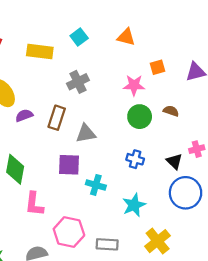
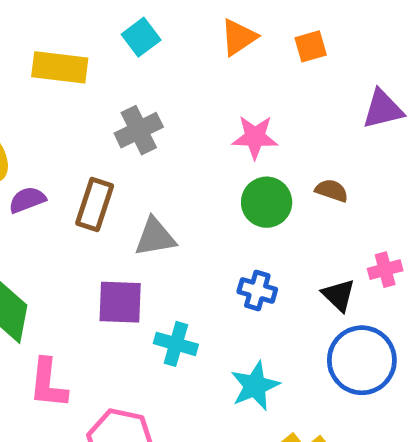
orange triangle: (126, 37) -> (239, 37), turned -48
orange square: (158, 67) -> (311, 46), moved

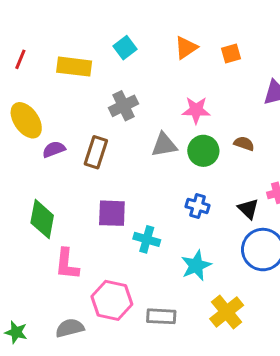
gray triangle: (155, 237) -> (164, 145), moved

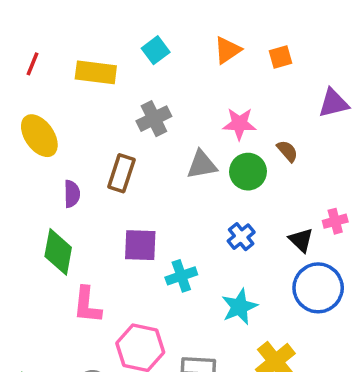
brown semicircle: (244, 144) -> (287, 151), moved, turned 30
purple semicircle: (54, 149) -> (72, 194), moved, turned 110
blue cross: (198, 206) -> (241, 237), turned 35
cyan cross: (147, 239) -> (181, 276), turned -35

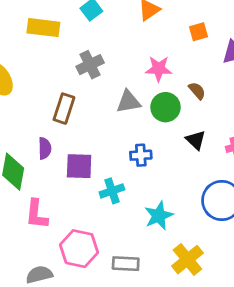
orange square: (280, 57) -> (198, 32), moved
purple semicircle: (72, 194) -> (45, 148), moved
blue cross: (241, 237) -> (141, 155), moved, turned 35
black triangle: (301, 240) -> (196, 140), moved

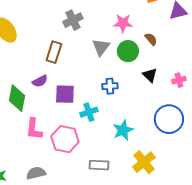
gray triangle: (128, 102) -> (101, 47), turned -42
purple semicircle: (45, 148) -> (40, 81), turned 63
pink hexagon: (79, 249) -> (65, 139), moved

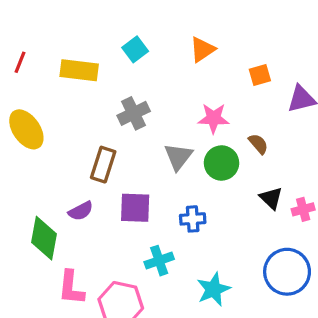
black triangle: (150, 75) -> (271, 198), moved
purple square: (65, 94) -> (135, 208), moved

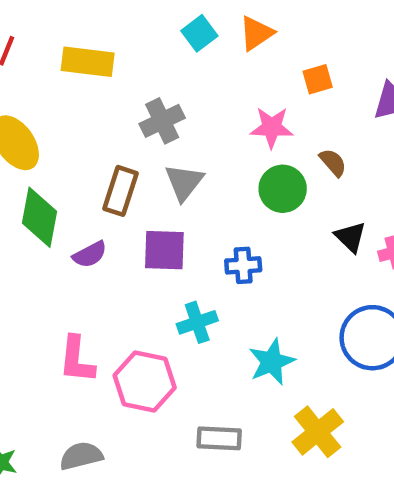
cyan square: (135, 49) -> (199, 33), moved
orange square: (260, 75) -> (318, 79), moved
gray triangle: (178, 157) -> (184, 182), moved
green diamond: (44, 238) -> (40, 217), moved

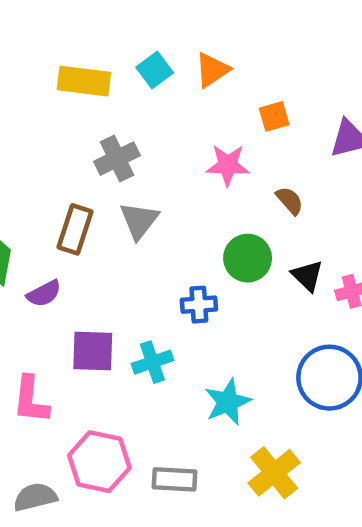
yellow rectangle: (88, 62) -> (84, 81), moved
green circle: (283, 189) -> (248, 258), moved
purple square: (164, 250) -> (93, 351), moved
pink hexagon: (145, 381) -> (99, 462), moved

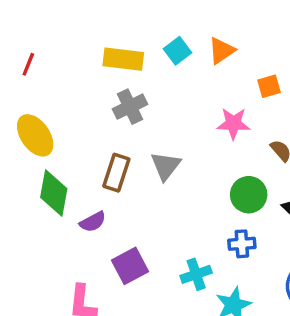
gray cross: (117, 159) -> (130, 107), moved
blue cross: (199, 305) -> (242, 244), moved
purple square: (93, 351) -> (130, 266), turned -30
cyan cross: (152, 362) -> (196, 274), moved

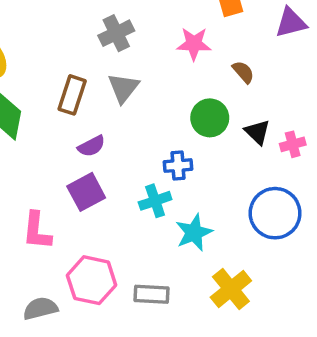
gray cross: (130, 107) -> (116, 33), moved
purple semicircle: (93, 222) -> (92, 146), moved
blue cross: (242, 244) -> (178, 166), moved

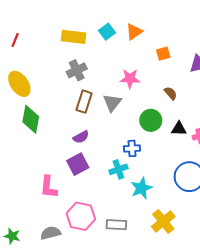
gray cross: (116, 33) -> (77, 70), moved
pink star: (194, 44) -> (130, 79), moved
gray triangle: (123, 88) -> (112, 103), moved
brown rectangle: (72, 95) -> (84, 102), moved
black triangle: (257, 132) -> (179, 129), turned -42

